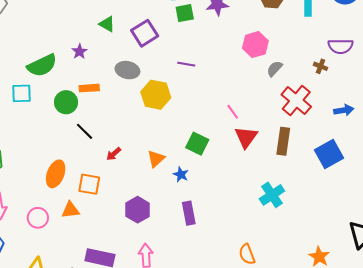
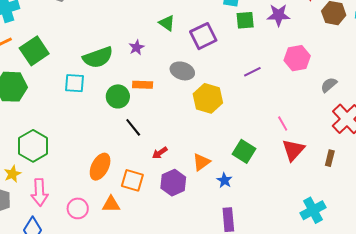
pink hexagon: (255, 45) -> (297, 58), moved
purple line: (186, 64) -> (252, 72), moved, turned -42
brown rectangle: (283, 141) -> (330, 158), size x0.6
purple hexagon: (138, 210) -> (173, 183), moved

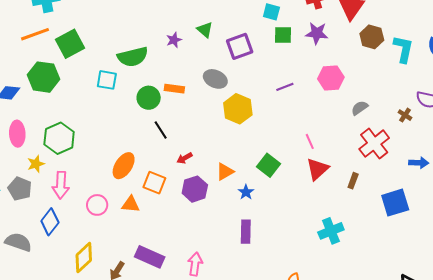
purple star: (137, 47) -> (174, 40), moved

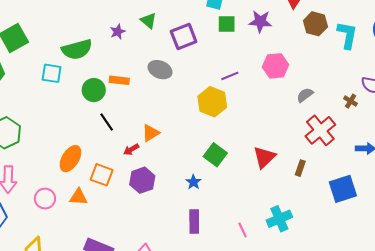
yellow hexagon: (238, 109) -> (212, 102), moved
pink line: (310, 141) -> (243, 230), moved
orange triangle: (225, 172) -> (151, 133), moved

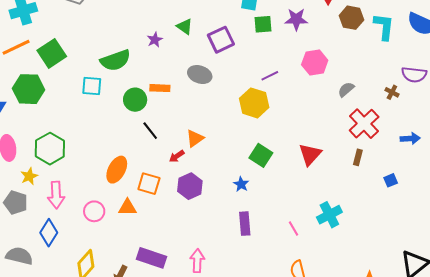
brown rectangle: (300, 168) -> (358, 157), moved
blue square: (343, 189) -> (391, 180), size x0.5

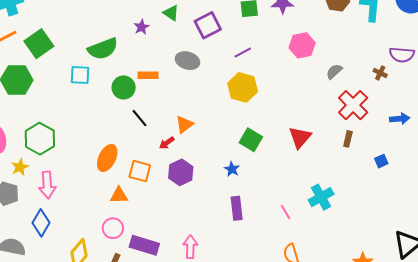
purple line: (270, 76) -> (243, 52), moved
pink circle: (94, 211) -> (113, 228), moved

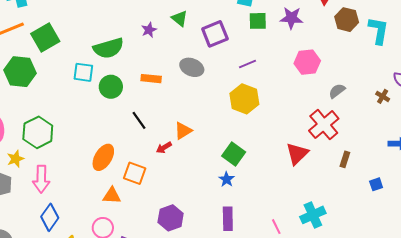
green circle: (124, 87) -> (111, 87), moved
red cross: (353, 105) -> (324, 125), moved
green square: (251, 140) -> (234, 154), moved
purple hexagon: (181, 172) -> (171, 218), moved
blue diamond: (41, 223) -> (50, 217), moved

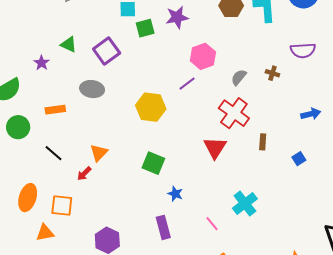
purple line: (248, 64) -> (187, 84), moved
brown cross: (383, 96) -> (272, 73), moved
blue star: (227, 179) -> (175, 194), moved

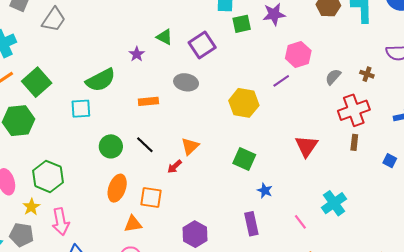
red cross: (234, 113) -> (354, 110), moved, turned 32
green circle: (18, 127) -> (111, 146), moved
blue square: (299, 159) -> (390, 161), turned -32

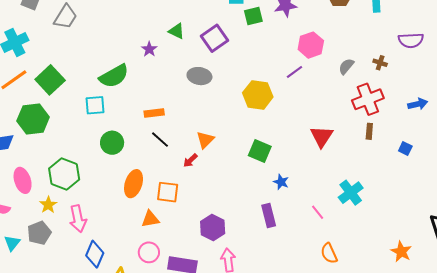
orange rectangle: (148, 101) -> (154, 113), moved
green circle: (111, 146) -> (112, 143), moved
gray pentagon: (21, 235) -> (39, 233), turned -30

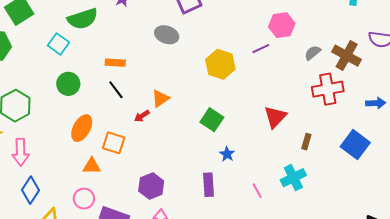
brown cross: (380, 63) -> (347, 56), size x2.0
cyan square: (95, 105) -> (59, 44), turned 30
brown rectangle: (369, 131) -> (306, 142), moved
blue square: (405, 149) -> (355, 145), size x2.0

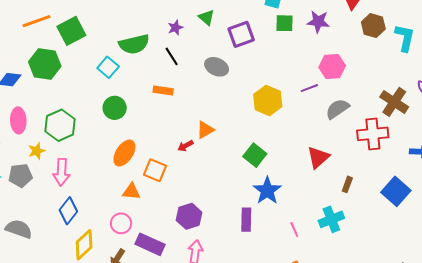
gray semicircle: (313, 53) -> (337, 109), moved, size x1.4
black line: (116, 90) -> (172, 56), moved
blue star: (227, 154) -> (267, 191), size x1.8

